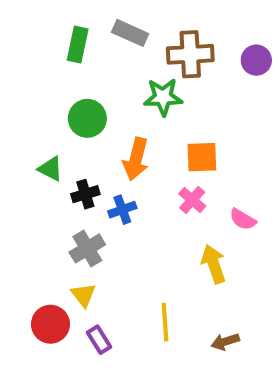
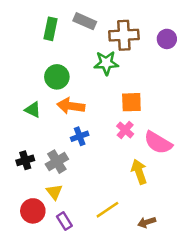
orange arrow: (136, 159) -> (71, 106), moved, turned 84
black cross: (85, 194) -> (25, 160), moved
pink semicircle: (243, 219) -> (158, 143), size x1.6
yellow line: (165, 322) -> (107, 210), turned 60

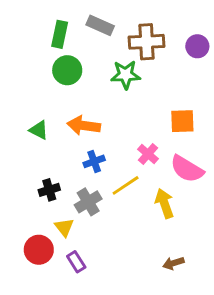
green circle: (57, 77) -> (67, 70), moved
orange square: (131, 102) -> (182, 121), moved
black cross: (25, 160) -> (49, 190), moved
gray cross: (57, 162) -> (88, 202), moved
yellow line: (107, 210) -> (126, 185), moved

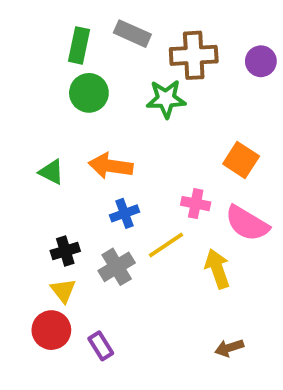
orange square: (182, 121) -> (241, 160), turned 35
pink cross: (148, 154) -> (196, 204), turned -30
yellow triangle: (64, 227) -> (63, 291), moved

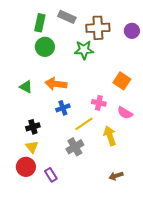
pink semicircle: (247, 223) -> (125, 113), size x0.7
gray cross: (117, 267) -> (75, 147), moved

